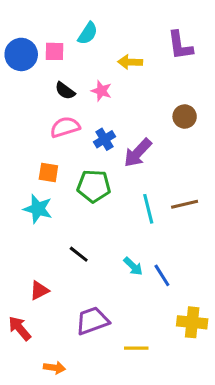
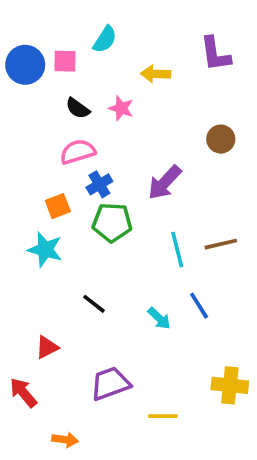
blue cross: (104, 139) -> (99, 184), moved
orange square: (48, 172) -> (58, 206), turned -30
blue line: (162, 275) -> (199, 306), moved

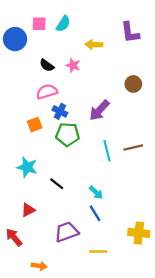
pink square: (65, 61) -> (39, 24), moved
blue cross: (99, 184) -> (60, 111), turned -32
cyan star: (45, 250) -> (27, 167), moved
blue line: (199, 306) -> (95, 213), moved

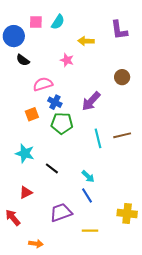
black semicircle: (47, 65) -> (23, 60), moved

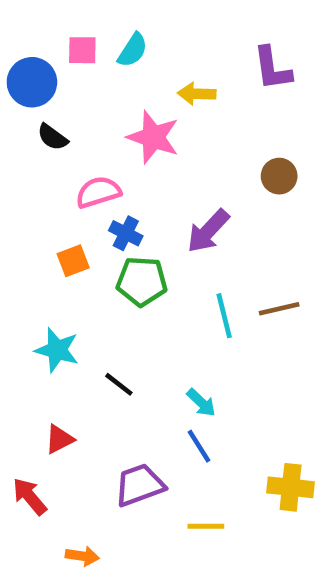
pink star: (67, 60) -> (153, 137), size x1.6

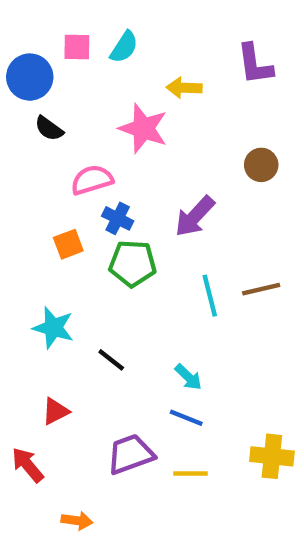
blue line: (199, 446) -> (186, 418), turned -36
yellow line: (206, 526) -> (190, 473), moved

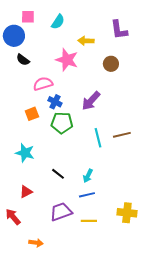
pink square: (77, 47) -> (28, 17), moved
brown circle: (261, 165) -> (111, 64), moved
black line: (111, 360) -> (58, 174), moved
cyan arrow: (188, 377) -> (88, 176), turned 72
blue line: (186, 418) -> (87, 195), turned -35

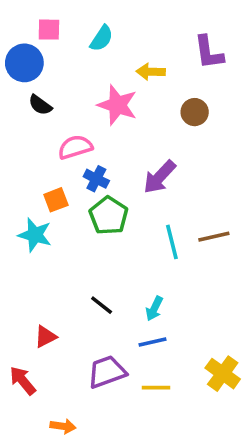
green pentagon: (62, 123) -> (109, 216), turned 30
cyan star: (25, 153) -> (35, 235), moved
yellow cross: (127, 213) -> (223, 374), turned 30

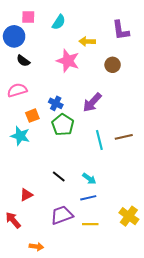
pink semicircle: (75, 147) -> (17, 90), moved
cyan arrow: (154, 309) -> (89, 179), turned -80

